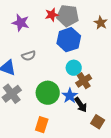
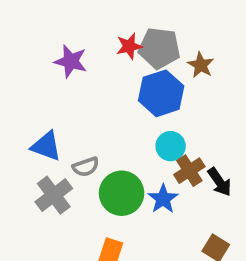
brown star: (101, 23) -> (201, 65), moved
gray semicircle: (29, 56) -> (86, 167), moved
black arrow: (81, 105) -> (220, 182), moved

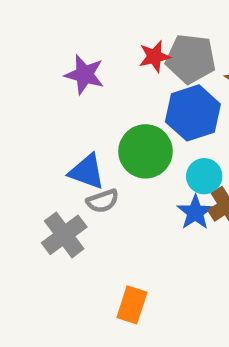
blue triangle: (46, 146) -> (87, 172), moved
green circle: (122, 193) -> (145, 151), moved
blue star: (163, 199) -> (195, 212), moved

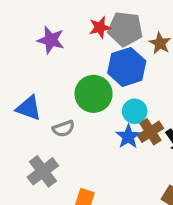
blue triangle: (87, 172) -> (29, 108), moved
gray cross: (64, 235) -> (43, 171), moved

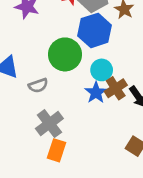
gray cross: (43, 171) -> (49, 124), moved

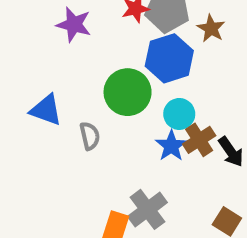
gray semicircle: (38, 85) -> (90, 136), turned -84
gray cross: (49, 124) -> (147, 209), moved

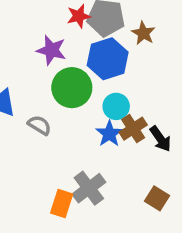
purple star: (74, 24) -> (51, 50), moved
gray semicircle: (90, 136) -> (39, 125), turned -45

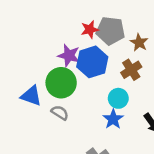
blue hexagon: (108, 59) -> (92, 62), moved
green circle: (72, 88) -> (61, 83), moved
brown cross: (133, 129) -> (131, 70), moved

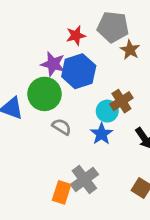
gray pentagon: (110, 31) -> (113, 27), moved
brown cross: (131, 70) -> (121, 101), moved
gray semicircle: (60, 113) -> (62, 127), moved

